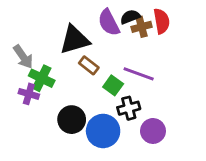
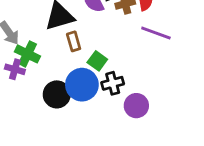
brown rectangle: (89, 65) -> (74, 41), turned 36
purple line: (139, 74) -> (156, 33), moved
blue circle: (103, 131) -> (82, 85), moved

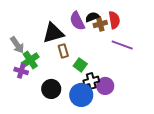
green cross: (27, 54) -> (30, 60), turned 30
blue circle: (82, 85) -> (81, 95), moved
purple circle: (136, 106) -> (105, 86), moved

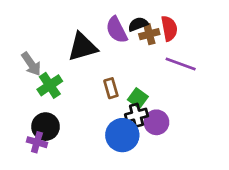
brown rectangle: (63, 51) -> (111, 88), moved
green square: (80, 65) -> (138, 98), moved
purple cross: (21, 71) -> (37, 142), moved
black circle: (51, 89) -> (46, 127), moved

